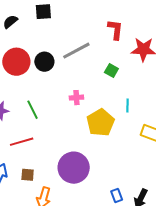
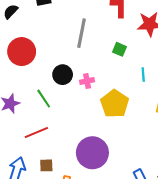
gray line: (76, 51) -> (81, 33), turned -44
black circle: (44, 62) -> (63, 75), moved
cyan line: (127, 105) -> (143, 74), moved

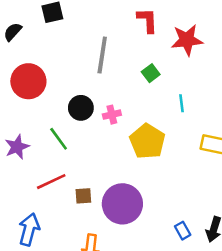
green square: (120, 49) -> (151, 73), turned 32
brown square: (46, 165) -> (83, 196), moved

